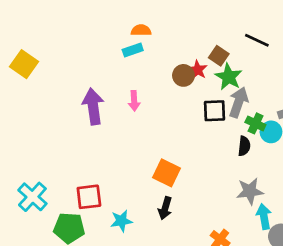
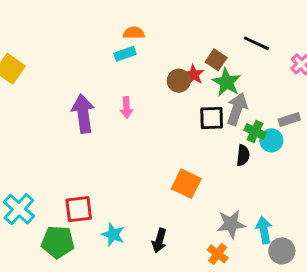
orange square: (167, 173) -> (186, 184), moved
gray star: (250, 191) -> (231, 224), moved
black arrow: (165, 208) -> (159, 240), moved
cyan star: (121, 221) -> (113, 234), turned 30

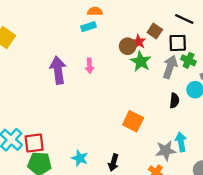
green star: (227, 82) -> (141, 61), moved
black square: (212, 118) -> (178, 43), moved
green cross: (255, 131) -> (189, 60), moved
red square: (79, 209) -> (34, 143), moved
cyan arrow: (264, 230) -> (181, 142), moved

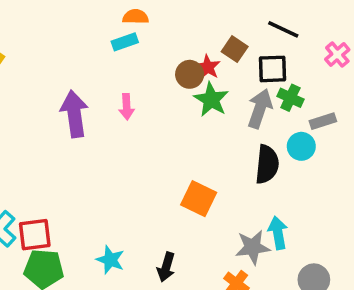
black semicircle: (174, 101) -> (267, 164), size x1.5

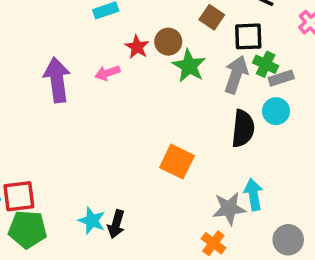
red star: (208, 67) -> (137, 47), moved
pink arrow: (127, 107) -> (107, 73), turned 75
gray rectangle: (323, 121) -> (281, 78), moved
black arrow: (166, 267) -> (116, 224), moved

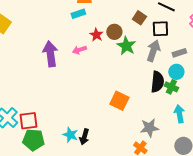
green cross: (266, 64) -> (171, 87), moved
cyan arrow: (253, 195) -> (179, 114), moved

